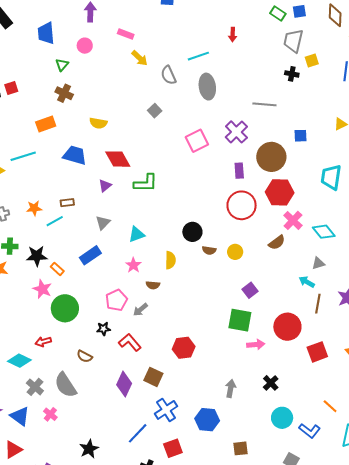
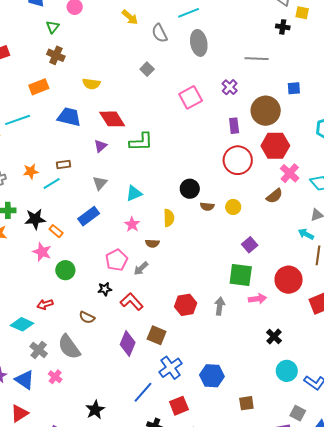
yellow square: (312, 61) -> (302, 13), turned 32
purple cross: (236, 132) -> (230, 87), size x0.7
green circle: (65, 308) -> (65, 270), size x0.7
gray arrow: (231, 389) -> (220, 306), moved

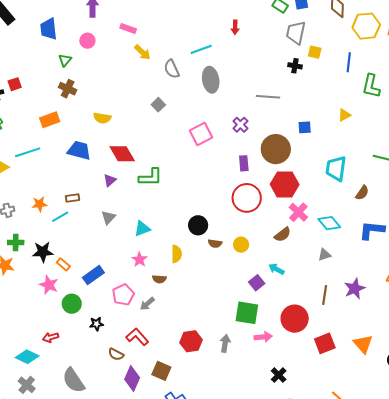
blue rectangle: (89, 216) -> (93, 275), moved
cyan arrow: (306, 234) -> (276, 269), moved
black star: (105, 289) -> (96, 324), moved
brown semicircle: (87, 317) -> (116, 354), moved
gray cross: (39, 350) -> (27, 385), moved

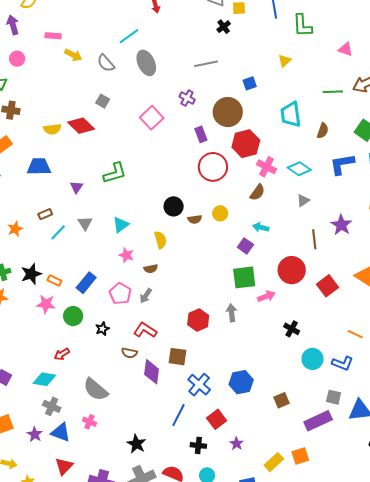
black cross: (295, 66) -> (224, 27), turned -32
red diamond: (122, 154) -> (81, 126), moved
cyan line: (60, 217) -> (58, 232), moved

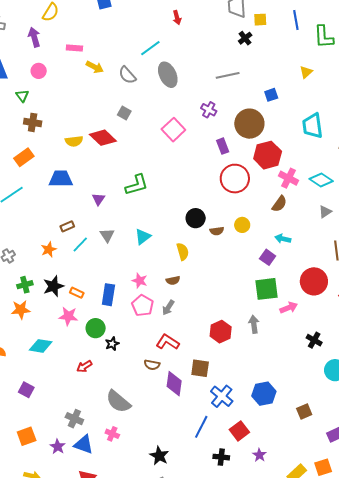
orange star: (15, 229) -> (49, 250), moved
pink star: (126, 255) -> (140, 281), moved
blue rectangle: (86, 283) -> (108, 295), turned -30
black star: (102, 329) -> (112, 344), moved
cyan diamond: (44, 379) -> (41, 346), moved

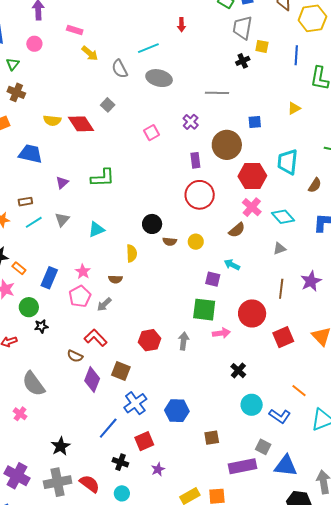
gray ellipse: (168, 75) -> (159, 78), turned -65
pink square: (173, 130) -> (152, 133), size x0.7
red hexagon: (268, 155) -> (252, 176), moved
purple square: (268, 257) -> (213, 279), turned -35

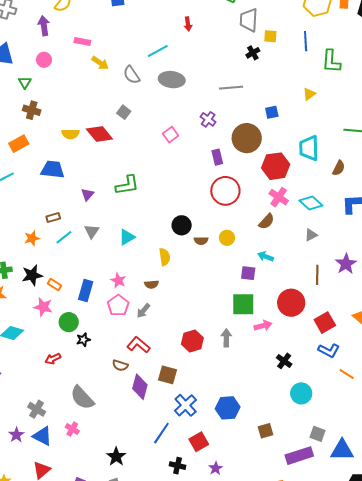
blue L-shape: (280, 416) -> (329, 350), moved

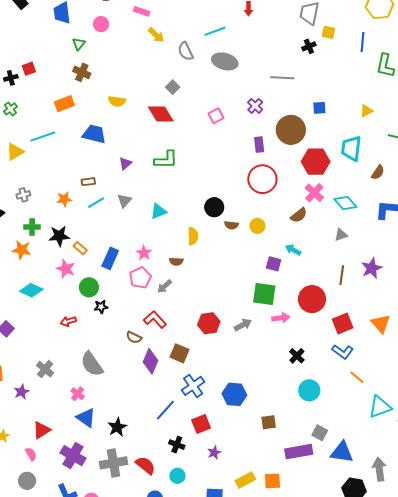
yellow triangle: (309, 94) -> (366, 111), moved
red diamond: (99, 134) -> (161, 114), moved
gray arrow: (226, 338) -> (243, 325), turned 54
blue triangle: (42, 436) -> (86, 418), moved

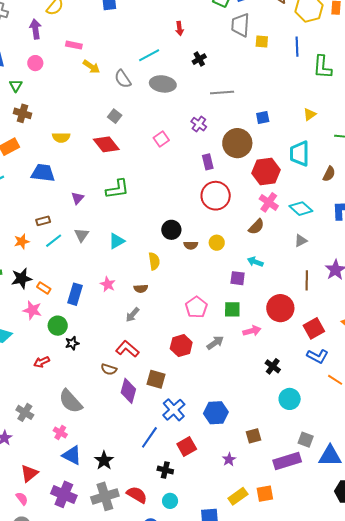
black cross: (309, 46) -> (199, 59), moved
pink pentagon: (140, 278) -> (196, 307), moved
green square: (264, 294) -> (232, 309), size x0.7
purple star: (214, 453) -> (229, 459), moved

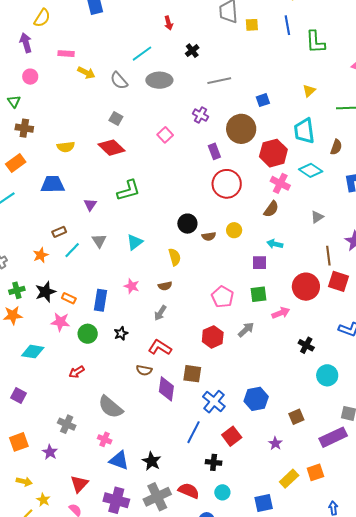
cyan diamond: (301, 209) -> (311, 170), moved
red square: (314, 328) -> (339, 281), moved, turned -35
black star: (72, 343) -> (121, 333), moved

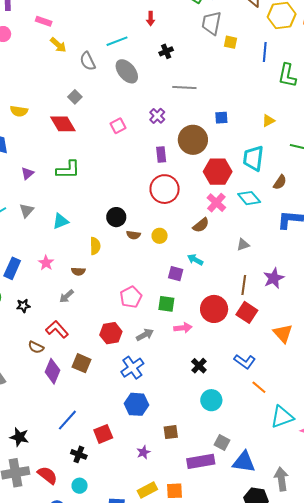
gray ellipse: (159, 80) -> (127, 71), turned 35
blue cross: (214, 402) -> (132, 368), moved
black star: (152, 461) -> (19, 437), turned -30

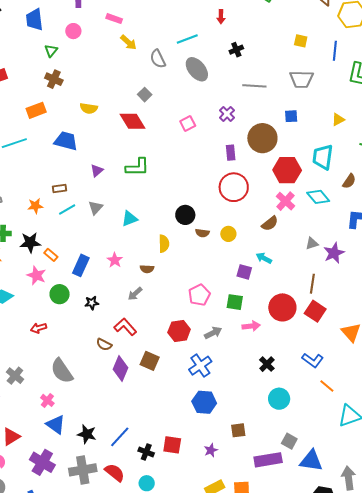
gray trapezoid: (211, 23) -> (301, 79), moved, turned -100
purple star: (274, 278) -> (334, 253), moved
blue line: (67, 420) -> (120, 437), moved
red square: (103, 434) -> (172, 445), moved, turned 30

